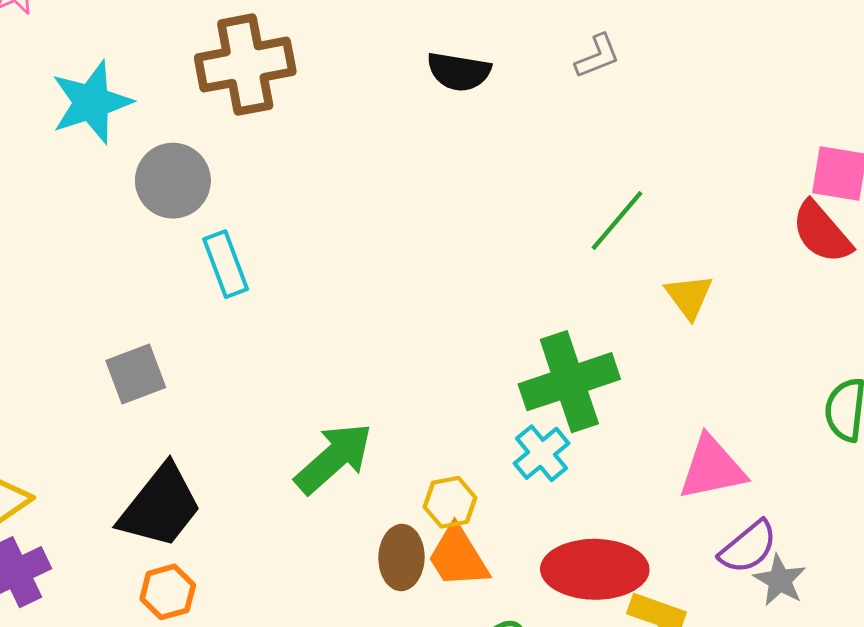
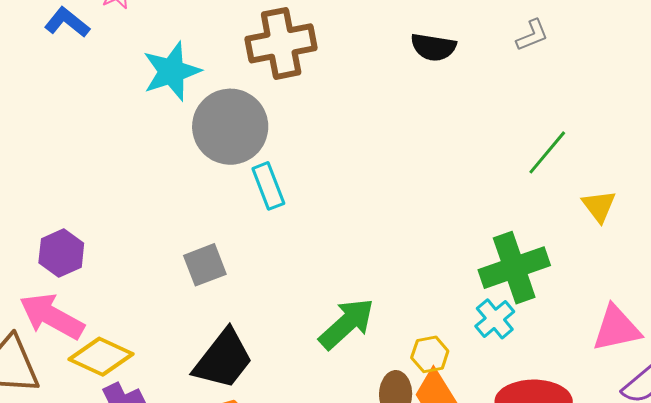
gray circle: (173, 181) -> (230, 127), size x1.4

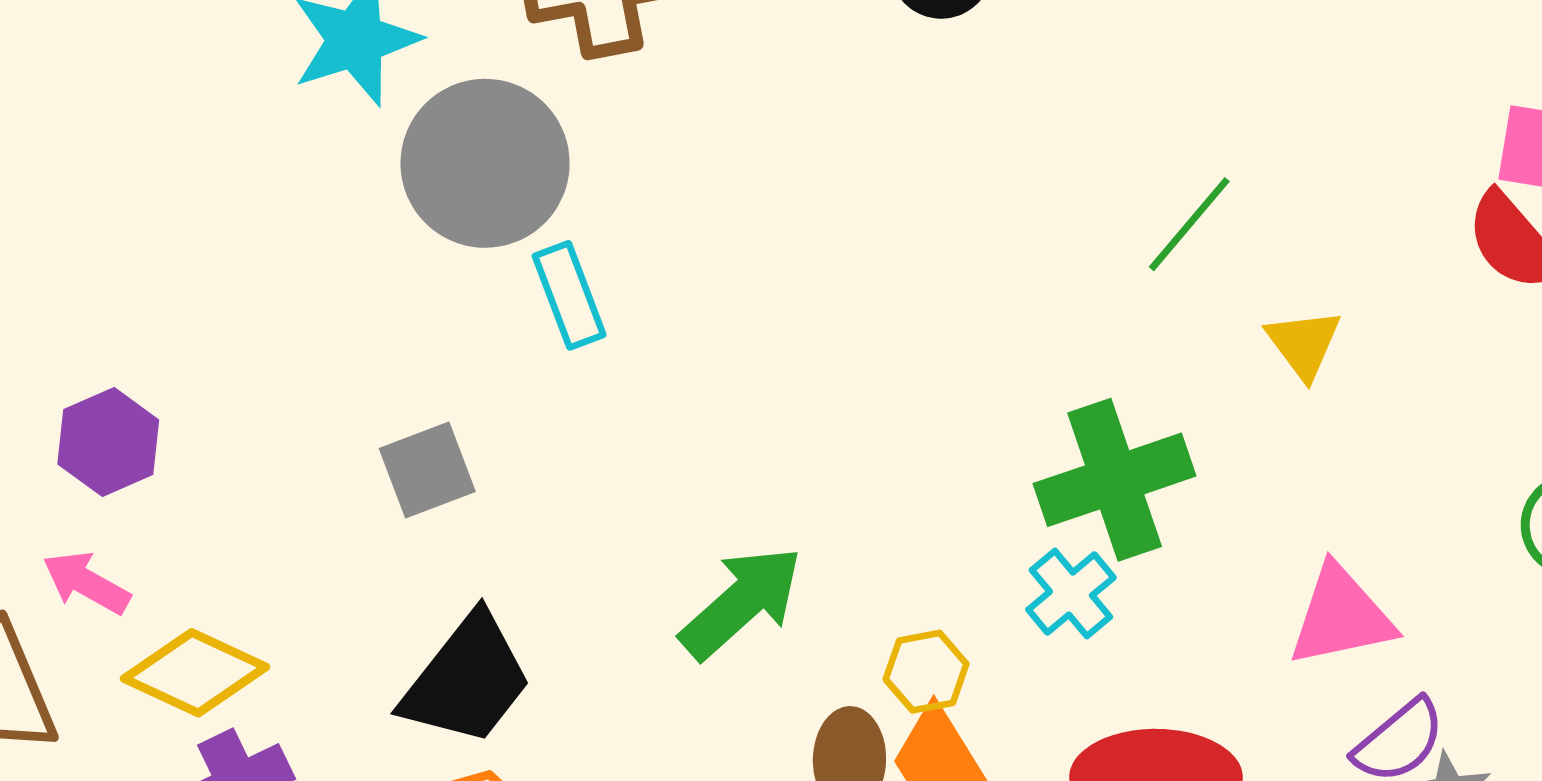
pink arrow: (52, 316) -> (86, 583), size x0.6

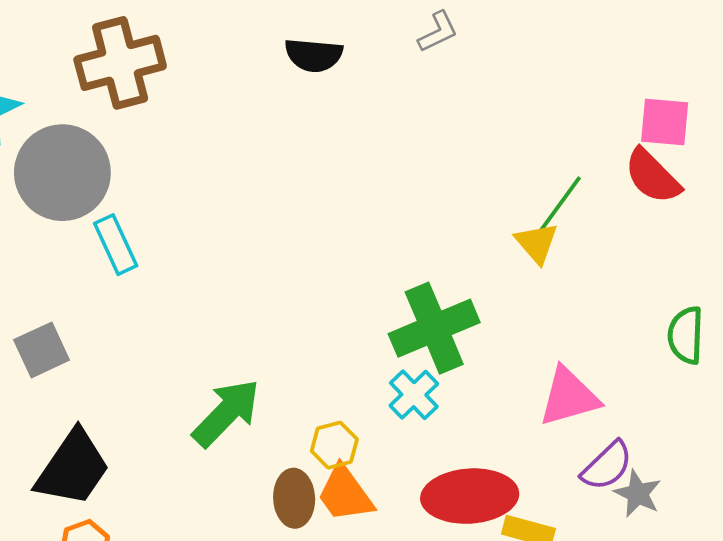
green line: (1189, 224) -> (560, 204), moved

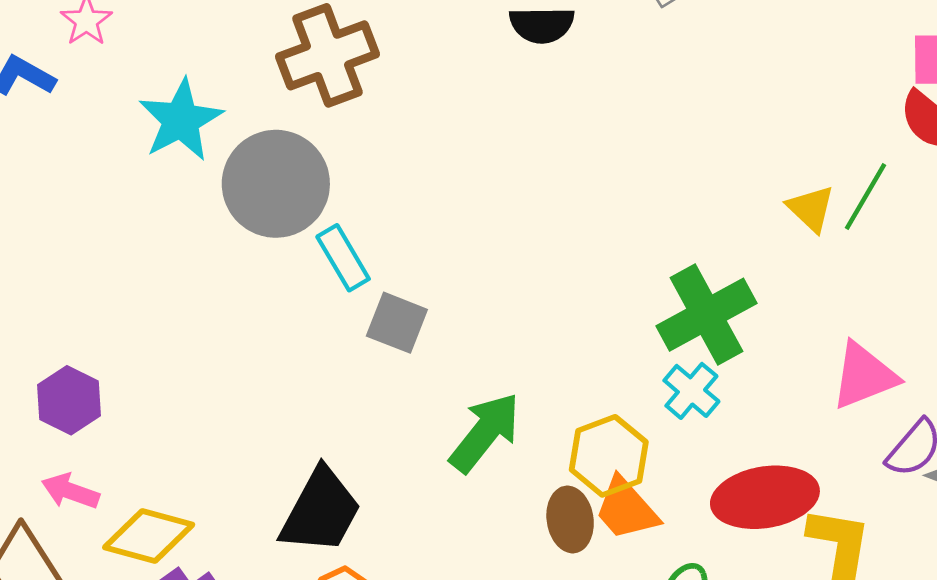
green line: (560, 204) -> (866, 196), moved
gray square: (42, 350) -> (397, 323), moved, turned -38
yellow hexagon: (334, 445) -> (609, 456), size x1.5

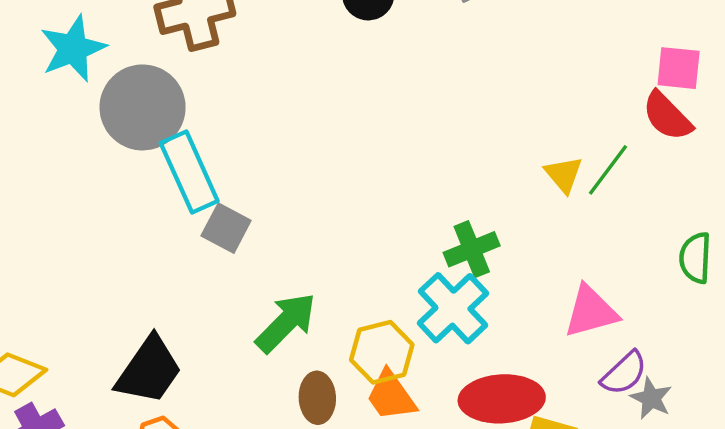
cyan rectangle: (343, 258) -> (189, 172), size x1.5
green cross: (707, 315) -> (472, 249), size x0.7
cyan cross: (691, 391) -> (453, 308), size x1.6
brown ellipse: (570, 519) -> (317, 398), moved

